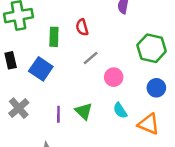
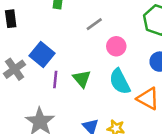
blue square: (41, 69) -> (42, 55), moved
cyan semicircle: (120, 110) -> (120, 82), size x1.5

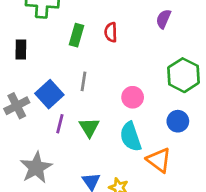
gray line: (94, 24) -> (84, 81), moved, turned -54

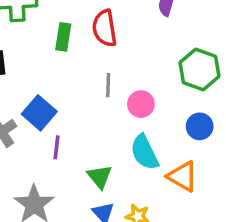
red semicircle: (111, 32) -> (105, 28), size x1.5
gray line: (84, 81) -> (108, 85), moved
green triangle: (89, 127) -> (100, 177), moved

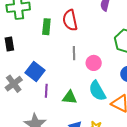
green triangle: (100, 177) -> (70, 97), moved, turned -42

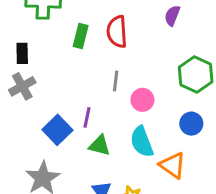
blue square: (35, 71) -> (57, 130), moved
gray cross: (14, 84) -> (22, 86), moved
purple line: (46, 91) -> (87, 117), moved

